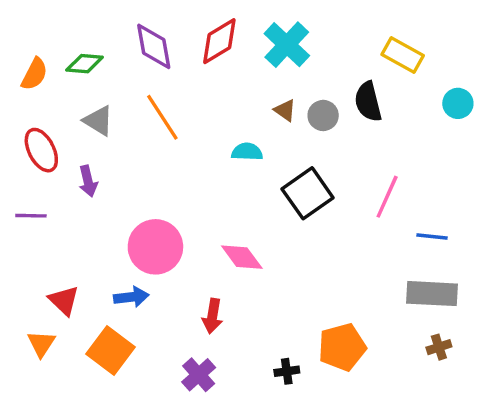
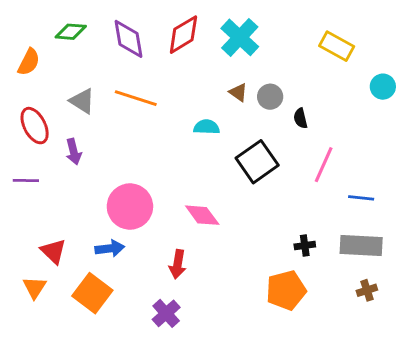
green diamond: (85, 64) -> (71, 32), moved
black semicircle: (368, 102) -> (300, 118), moved, size x0.6
orange line: (162, 117) -> (136, 98), turned -39
black cross: (287, 371) -> (305, 246), moved

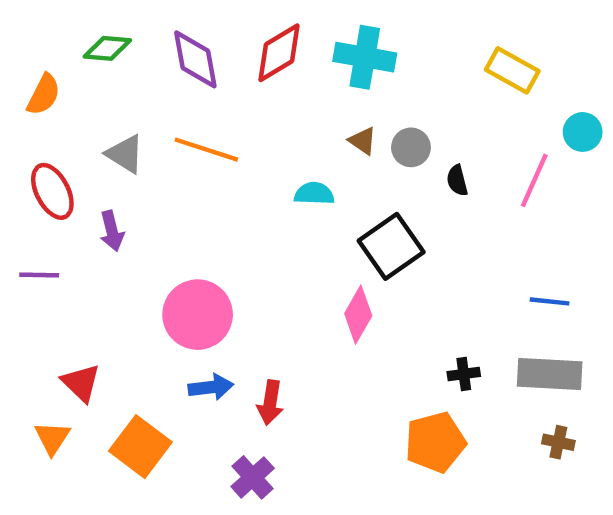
cyan cross: (240, 37) -> (365, 57), turned -33
pink line: (324, 165) -> (534, 180), moved
pink diamond: (202, 215) -> (358, 315), moved, turned 66
blue arrow: (110, 248) -> (211, 387), moved
brown cross: (367, 290) -> (558, 442), turned 30

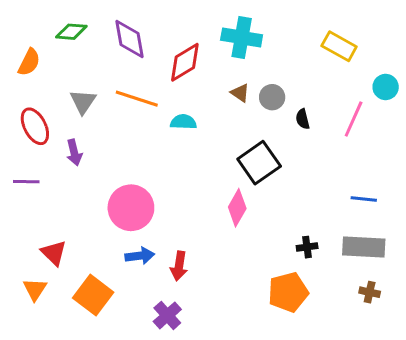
red diamond: (279, 53) -> (185, 62), moved
gray triangle: (125, 154) -> (83, 102), turned 32
cyan semicircle: (314, 194) -> (183, 122), moved

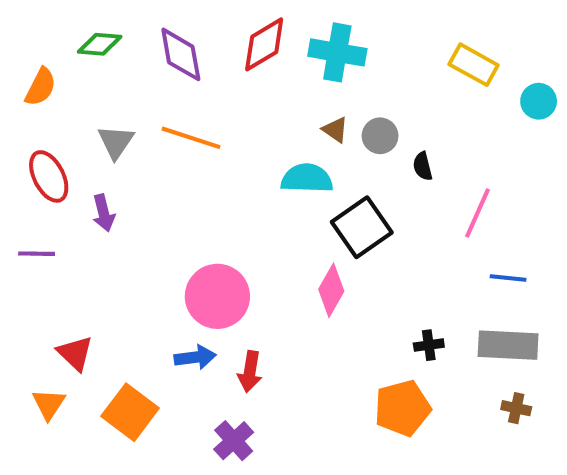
red diamond: (185, 62) -> (264, 44), moved
cyan circle: (386, 87) -> (539, 101), moved
pink line: (354, 119) -> (478, 213), moved
cyan semicircle: (183, 122) -> (307, 178), moved, size x1.4
pink circle: (131, 208) -> (217, 296), moved

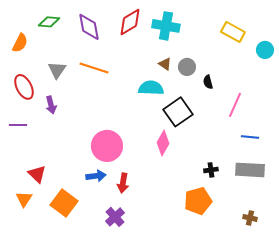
brown cross: (516, 408) -> (250, 218), moved

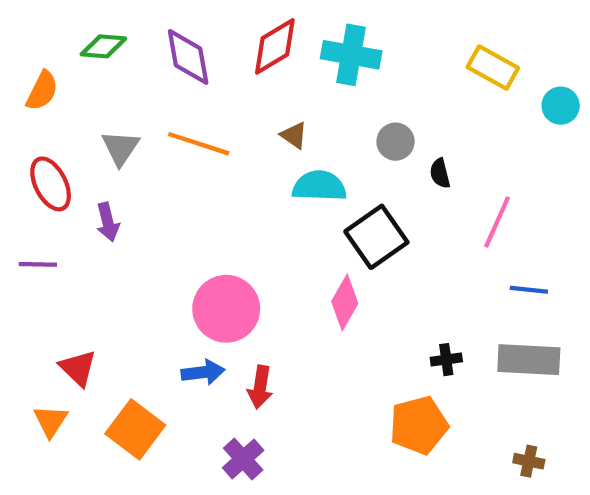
brown triangle: (165, 64) -> (294, 135), moved

